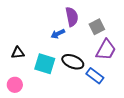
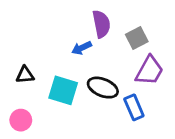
blue rectangle: (95, 76) -> (134, 107), turned 30

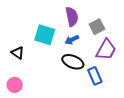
blue arrow: (82, 48) -> (72, 40), moved
black triangle: (25, 75) -> (18, 53), turned 40
cyan square: (63, 90) -> (45, 35), moved

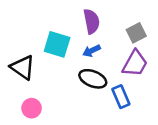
gray square: (97, 27) -> (136, 33), moved
black triangle: (18, 53) -> (23, 67), size x1.5
pink circle: (15, 85) -> (32, 108), moved

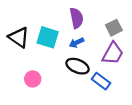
black triangle: (23, 67) -> (19, 37), moved
blue rectangle: (121, 97) -> (101, 81), turned -30
pink circle: (32, 108) -> (33, 79), moved

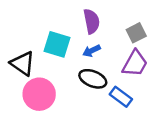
black triangle: (19, 37) -> (23, 63), moved
pink circle: (33, 79) -> (39, 94), size x1.6

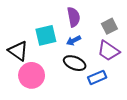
cyan square: (57, 44) -> (46, 35), turned -30
purple trapezoid: (135, 63) -> (108, 51), turned 95
blue rectangle: (121, 97) -> (97, 77), turned -60

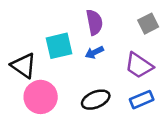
gray square: (109, 26) -> (148, 24), moved
black ellipse: (75, 63) -> (96, 100), moved, turned -45
blue rectangle: (97, 77) -> (142, 100), moved

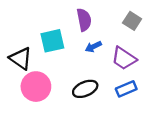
gray square: (148, 24) -> (132, 21), turned -30
blue arrow: (94, 52) -> (93, 47), moved

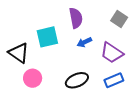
pink circle: (36, 87) -> (33, 78), size x0.7

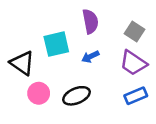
gray square: (119, 19) -> (135, 31), moved
blue arrow: (84, 42) -> (90, 57), moved
black ellipse: (77, 80) -> (76, 96), moved

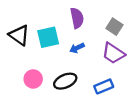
black triangle: (22, 63) -> (19, 35), moved
blue rectangle: (136, 96) -> (104, 86), moved

